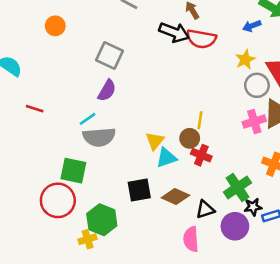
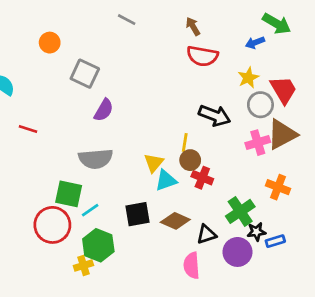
black arrow: (174, 32) -> (215, 116), moved
gray square: (110, 56) -> (85, 74), moved
cyan line: (88, 119) -> (90, 210), moved
yellow line: (200, 120) -> (185, 143), moved

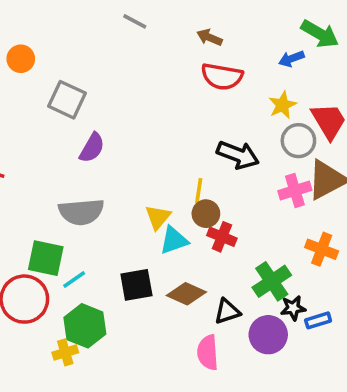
gray line: (127, 20) -> (135, 21), moved
brown arrow: (193, 26) -> (209, 37), turned -36

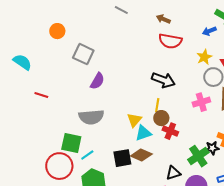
black arrow: (238, 155) -> (163, 80), moved
pink cross: (295, 190) -> (201, 102), moved
brown diamond: (186, 294) -> (141, 155), moved
black star: (293, 308) -> (212, 148), moved

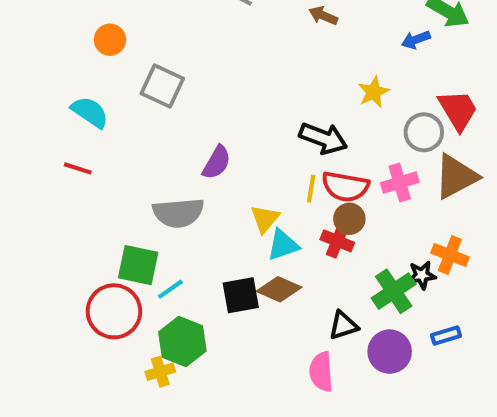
red semicircle: (170, 41) -> (345, 187), moved
yellow star: (204, 57) -> (374, 92), moved
cyan semicircle: (22, 62) -> (90, 112), moved
purple semicircle: (97, 81) -> (217, 162), moved
brown circle: (161, 118) -> (349, 219), moved

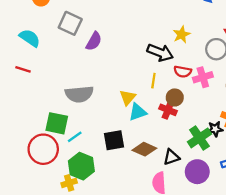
yellow star: (374, 92) -> (181, 35), moved
purple semicircle: (217, 162) -> (94, 41), moved
red semicircle: (345, 187) -> (183, 72), moved, size x0.7
brown diamond: (279, 289) -> (144, 149), moved

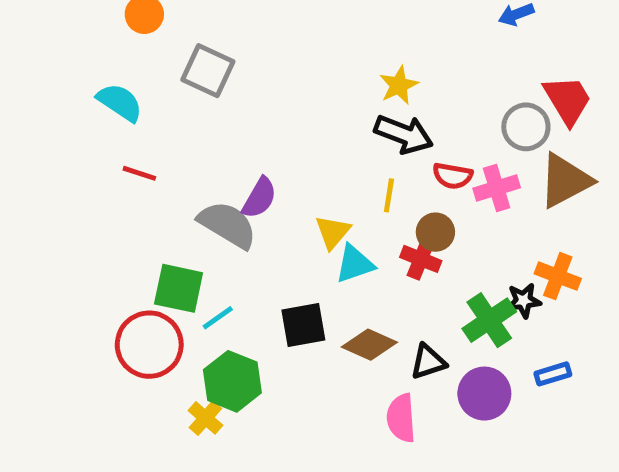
yellow star: (181, 35) -> (399, 85), moved
purple semicircle: (94, 41) -> (259, 198), moved
red line: (23, 69) -> (139, 173), moved
gray semicircle: (79, 94) -> (228, 225), turned -144
yellow cross: (69, 183) -> (205, 418), turned -32

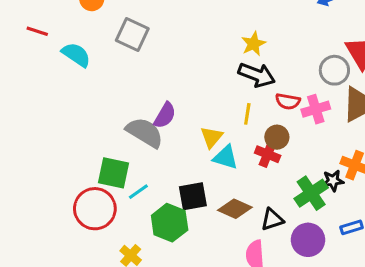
red line: (139, 173) -> (37, 31), moved
cyan triangle: (355, 264) -> (226, 157), turned 36
green hexagon: (232, 381) -> (170, 223), moved

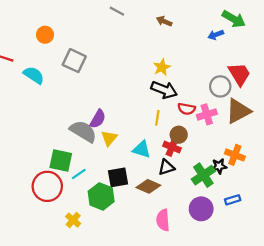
yellow triangle: (212, 137) -> (109, 138), moved
black triangle: (272, 220) -> (166, 167), moved

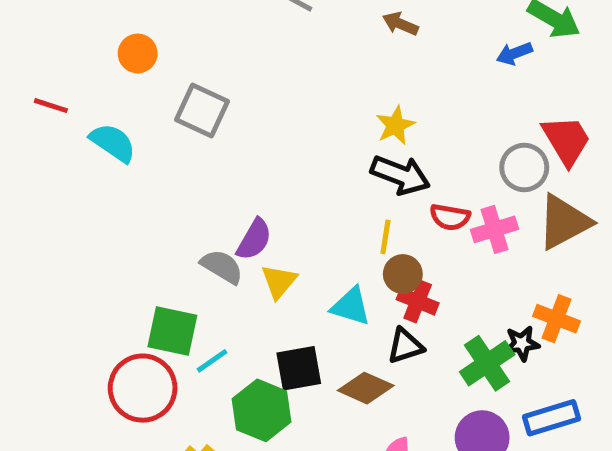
gray semicircle: (83, 131) -> (222, 267), size x0.7
brown circle: (179, 135) -> (403, 274), moved
blue rectangle: (233, 200) -> (552, 418), size x1.5

